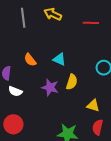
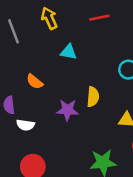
yellow arrow: (53, 14) -> (49, 18), turned 54
cyan triangle: (59, 59) -> (69, 52), moved

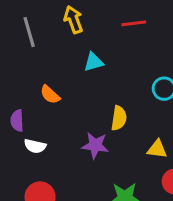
cyan triangle: (69, 52) -> (94, 62), turned -30
purple star: (67, 110) -> (95, 145), moved

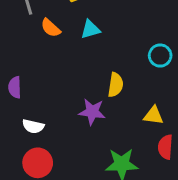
orange semicircle: (50, 95) -> (51, 28), moved
white semicircle: (35, 146) -> (33, 126), moved

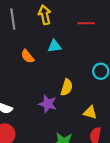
orange semicircle: (51, 28) -> (28, 56), moved

